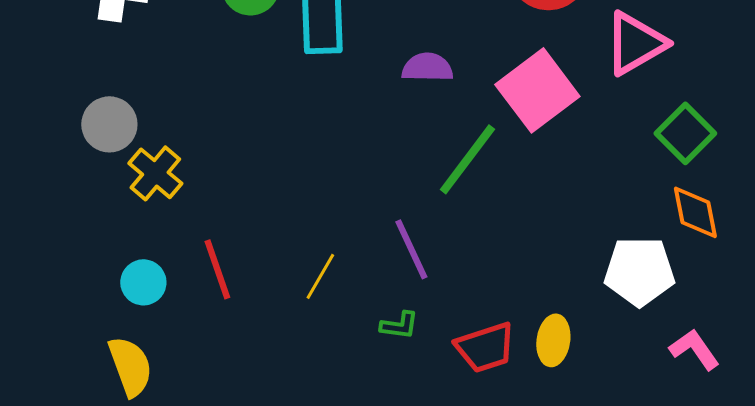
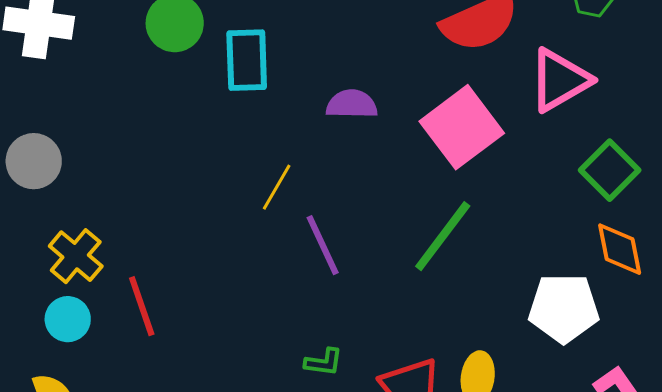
green line: (467, 159) -> (443, 236), moved
yellow cross: (155, 173) -> (76, 256), moved
purple line: (411, 249) -> (323, 245), moved
yellow line: (320, 276) -> (277, 187), moved

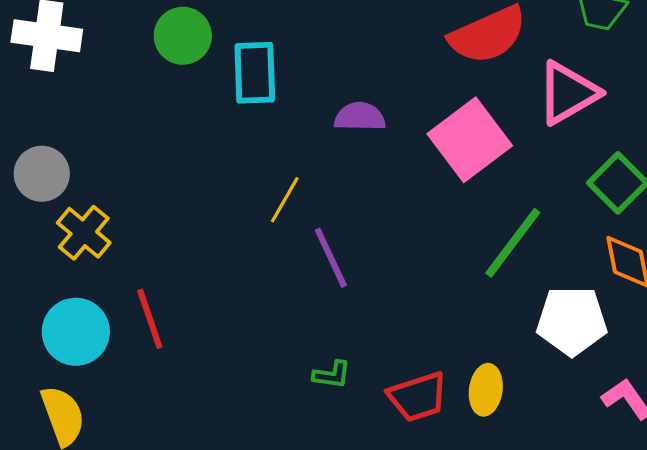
green line: (443, 236) -> (513, 243), moved
yellow cross: (76, 256) -> (84, 233), moved
cyan circle: (68, 319) -> (76, 332), size x1.5

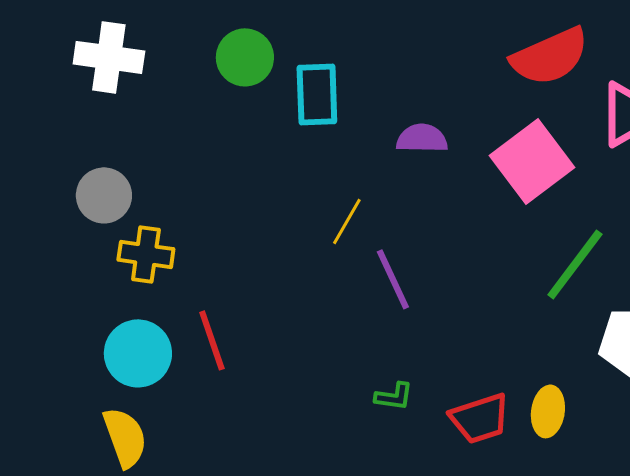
yellow cross: (84, 233) -> (146, 254), turned -32

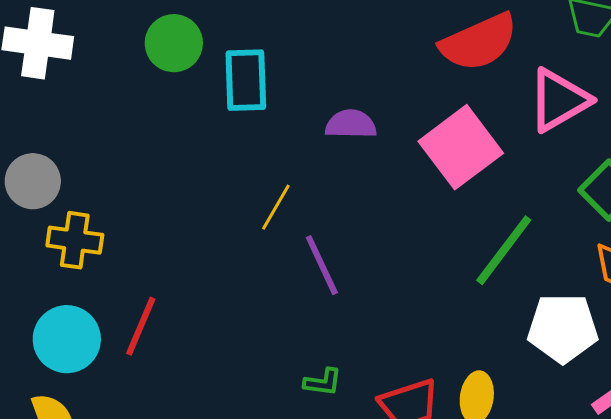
red line: (212, 340) -> (141, 326), turned 42

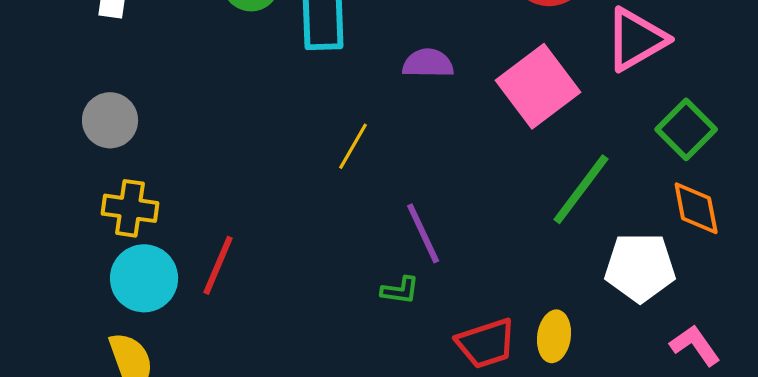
yellow cross: (75, 240) -> (130, 208), moved
purple line: (322, 265) -> (423, 233), moved
green L-shape: (323, 382) -> (400, 290), moved

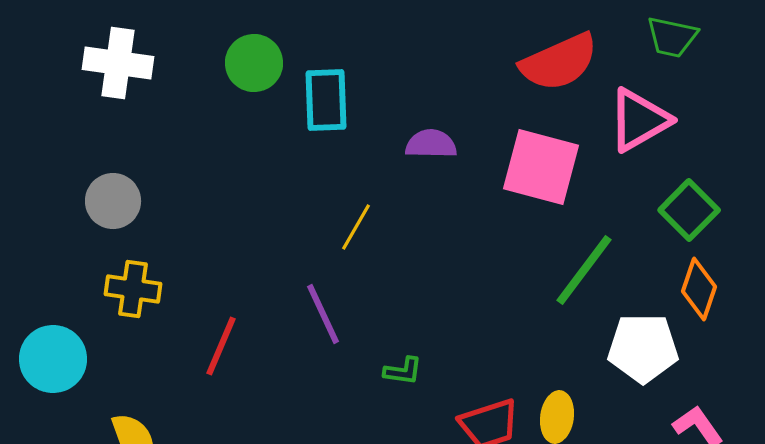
pink square: (538, 86) -> (541, 167), turned -38
orange diamond: (696, 208) -> (699, 289), turned 30
purple line: (423, 233) -> (323, 314), moved
cyan circle: (144, 278) -> (53, 359), moved

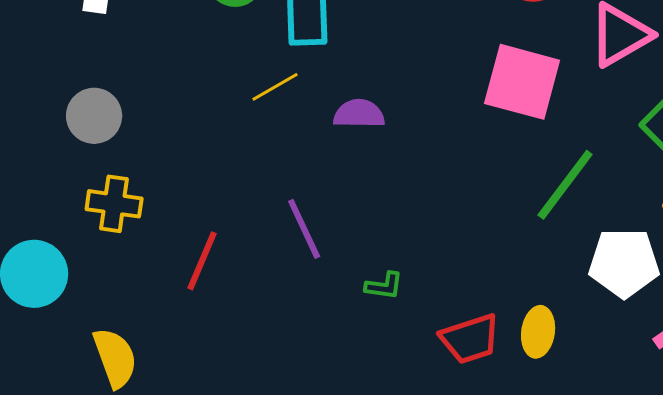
purple semicircle: (431, 144) -> (359, 114), moved
yellow line: (356, 227) -> (275, 87), moved, turned 30

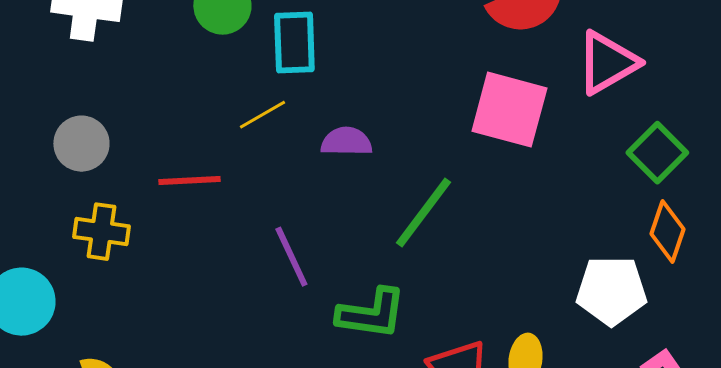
green line: (565, 185) -> (423, 213), moved
red line: (202, 261) -> (189, 181), moved, turned 64
green L-shape: (384, 286) -> (371, 314), size x1.8

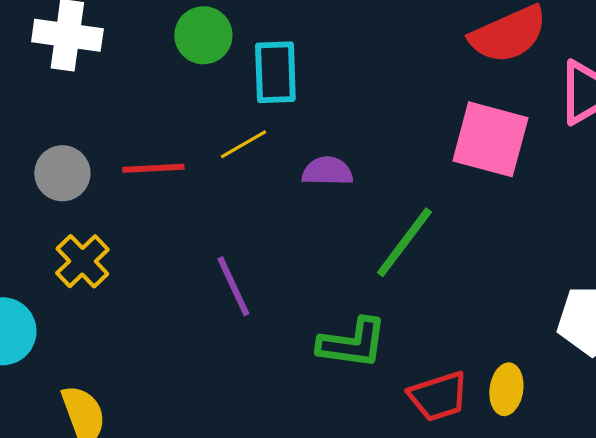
red line: (189, 181) -> (153, 168), moved
yellow cross: (101, 232) -> (82, 261), turned 38
purple line: (291, 257) -> (233, 286), moved

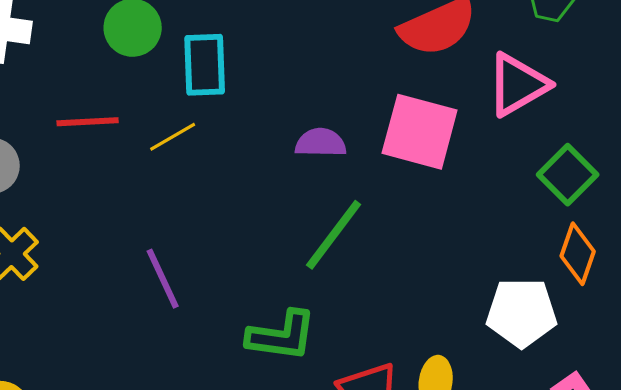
red line: (153, 168) -> (88, 122), moved
purple semicircle: (327, 171) -> (321, 143), moved

